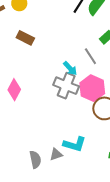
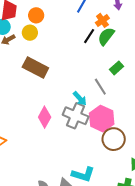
brown rectangle: (25, 38) -> (35, 67), size x1.4
pink diamond: (14, 90) -> (45, 117), moved

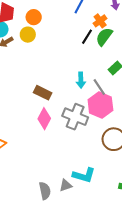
brown rectangle: (35, 67) -> (43, 93), moved, size x0.7
cyan arrow: (80, 99) -> (81, 80), moved, turned 42
pink hexagon: (102, 119) -> (100, 105), moved

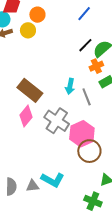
orange cross: (100, 21) -> (96, 66), moved
brown rectangle: (43, 93) -> (30, 90), size x1.4
pink hexagon: (100, 105) -> (82, 134), moved

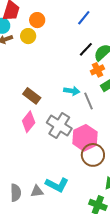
cyan arrow: (70, 86) -> (72, 91), turned -91
brown rectangle: (30, 90) -> (32, 96), size x0.7

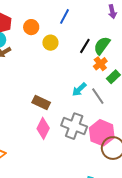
blue line: (84, 18) -> (64, 16), moved
yellow circle: (28, 36) -> (50, 43), moved
cyan arrow: (72, 91) -> (79, 89), turned 140

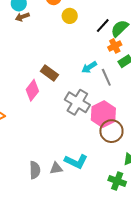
pink diamond: (43, 128) -> (32, 90), moved

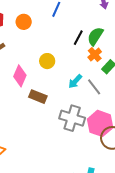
yellow circle: (70, 16) -> (47, 61), moved
pink diamond: (32, 90) -> (20, 76), moved

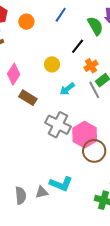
green semicircle: (95, 36) -> (95, 26), moved, turned 108
yellow circle: (47, 61) -> (52, 64), moved
gray line: (94, 87) -> (94, 90), moved

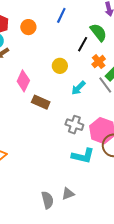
green semicircle: (95, 26) -> (98, 32), moved
gray cross: (58, 125) -> (74, 125), size x0.7
cyan L-shape: (61, 184) -> (83, 156), moved

